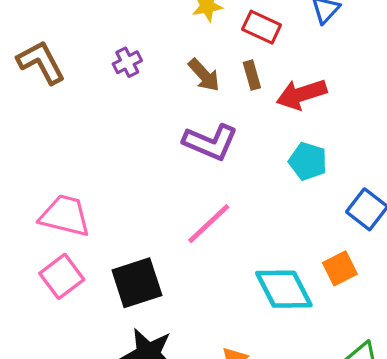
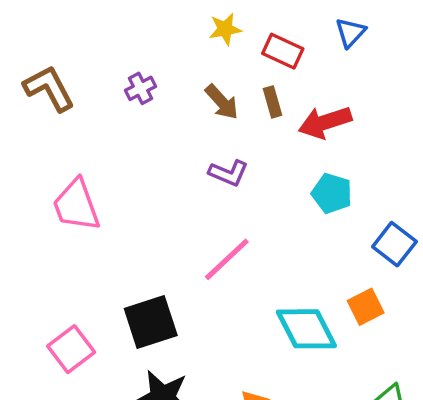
purple L-shape: (210, 142) -> (229, 173), size x0.7
pink trapezoid: (65, 216) -> (76, 205), moved, turned -124
pink square: (62, 276) -> (71, 349), moved

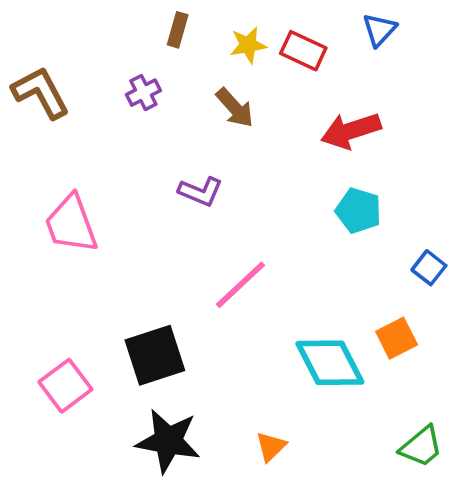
yellow star: (225, 29) -> (248, 45), moved
brown rectangle: (273, 102) -> (178, 30), moved, turned 32
purple L-shape: (229, 173) -> (201, 192), moved
blue square: (394, 244) -> (429, 268), size x0.7

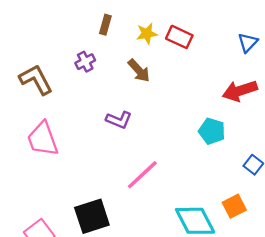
blue triangle: (379, 30) -> (248, 43), moved
brown L-shape: (41, 93) -> (36, 80), moved
red arrow: (351, 131) -> (240, 91), moved

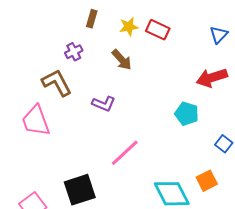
brown L-shape: (36, 80) -> (57, 83), moved

